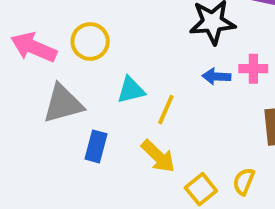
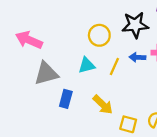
yellow circle: (90, 41) -> (99, 35), moved
yellow line: (166, 110) -> (114, 66), moved
yellow square: (201, 189) -> (128, 124), turned -36

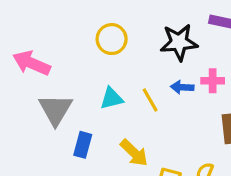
yellow circle: (99, 35) -> (112, 39), moved
yellow line: (114, 66) -> (150, 100), turned -54
gray triangle: (46, 73) -> (55, 110), turned -44

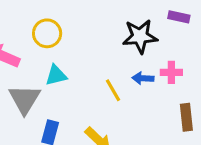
yellow circle: (112, 39) -> (47, 33), moved
cyan triangle: (112, 98) -> (56, 75), moved

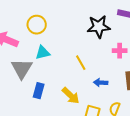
blue arrow: (143, 78) -> (101, 83), moved

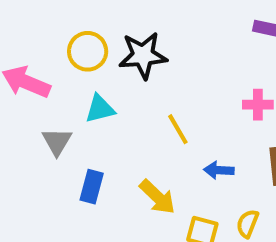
black star: (99, 27) -> (143, 55), moved
gray triangle: (22, 69) -> (57, 142), size x0.7

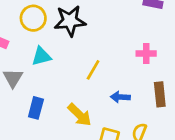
yellow line: (178, 129) -> (93, 70), turned 60

